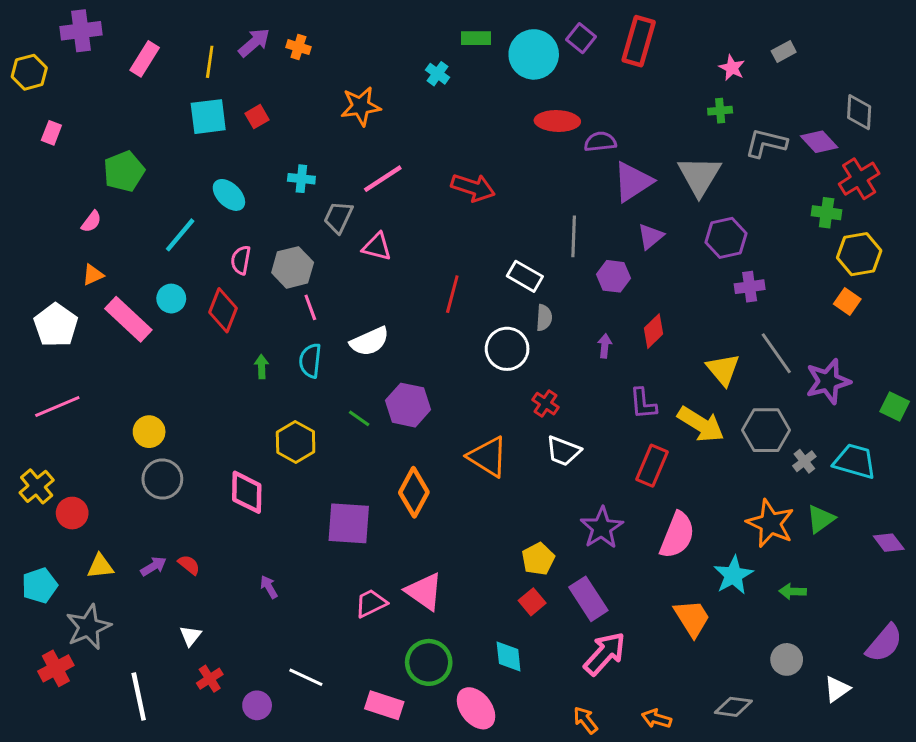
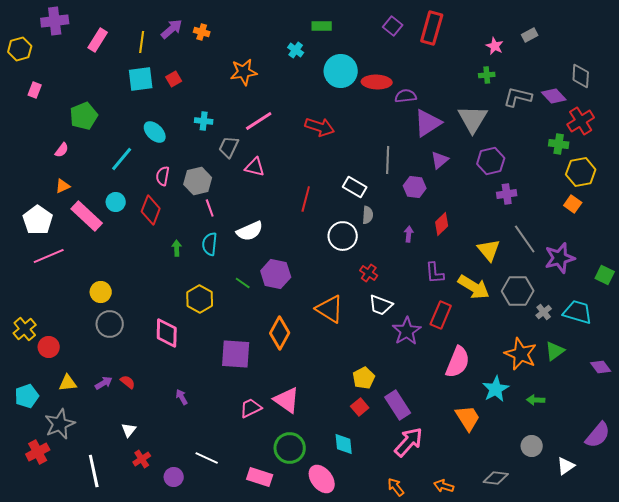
cyan circle: (534, 54) -> (341, 71), moved
pink line: (57, 407) -> (49, 256), moved
purple star: (602, 528) -> (407, 331), moved

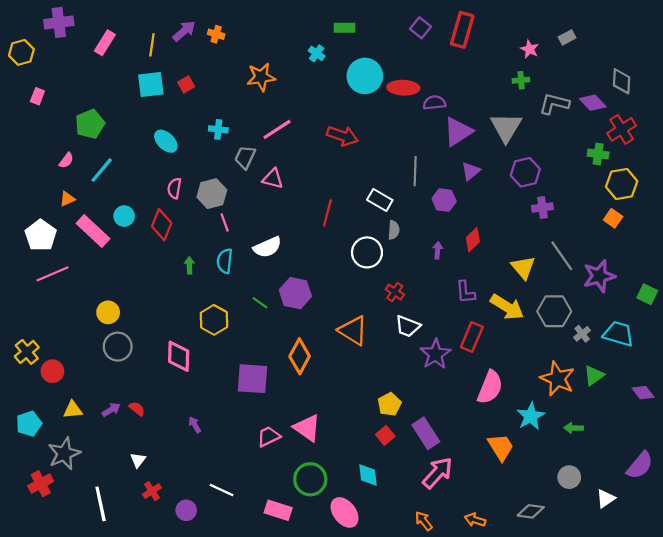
cyan line: (122, 159) -> (102, 170), moved

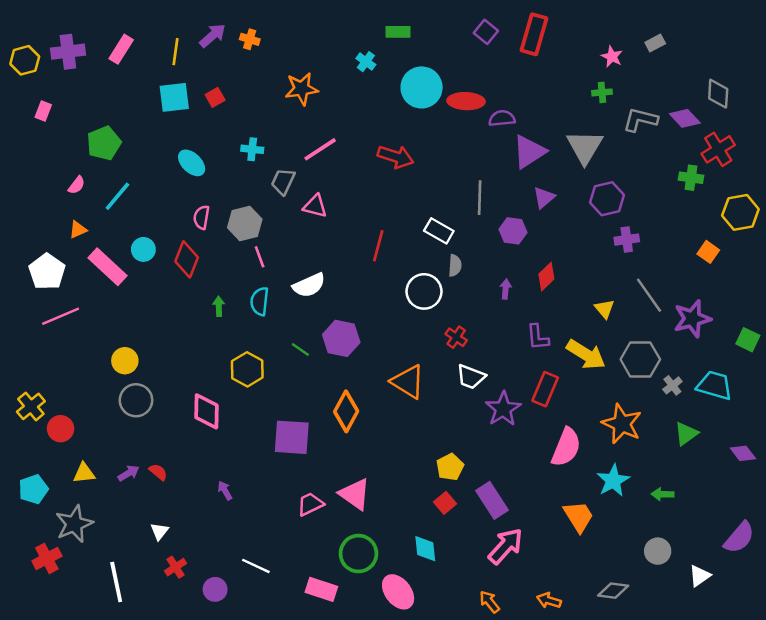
purple cross: (59, 22) -> (68, 52), moved
yellow hexagon: (622, 184) -> (740, 212), moved
yellow triangle: (523, 267) -> (604, 309), size x0.7
orange star: (557, 379) -> (622, 424), moved

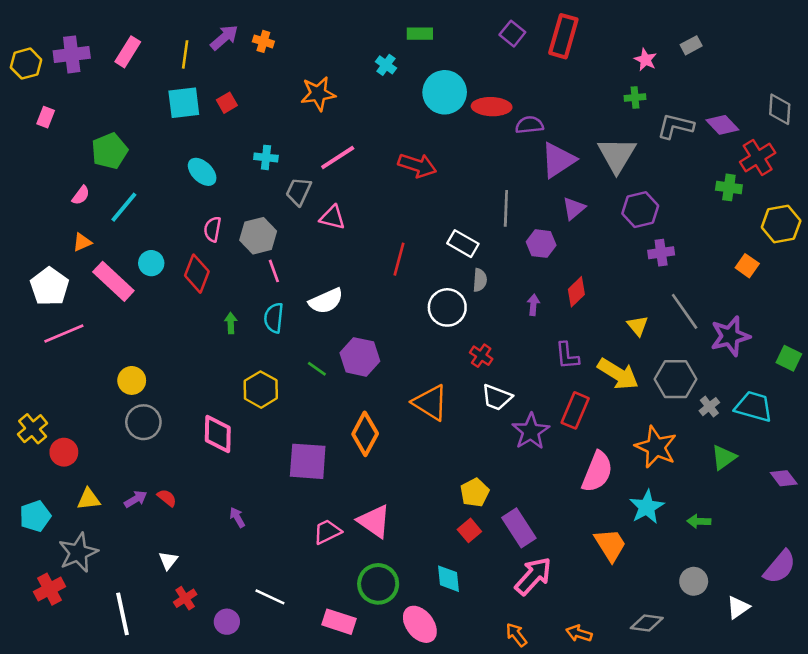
gray diamond: (718, 94) -> (780, 109), moved

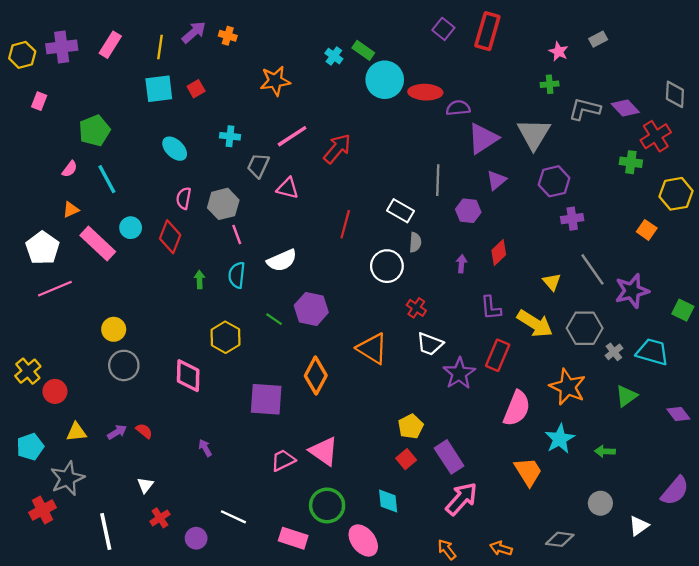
green rectangle: (420, 34) -> (363, 50), moved, turned 35
red arrow: (417, 165) -> (337, 149), moved, turned -68
cyan line: (124, 207) -> (107, 179), turned -68

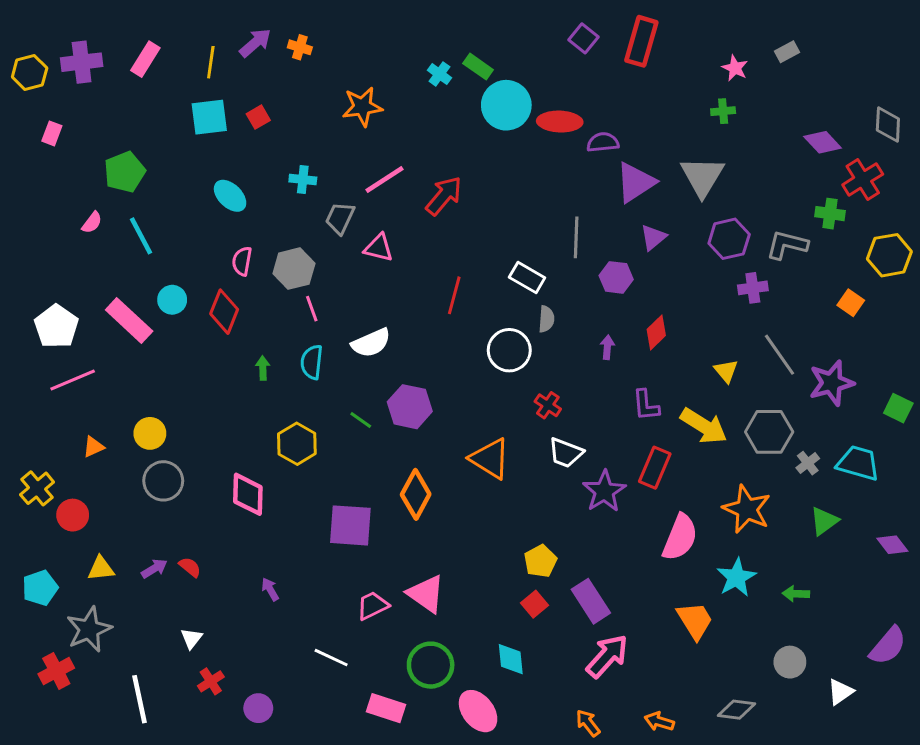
gray L-shape: (585, 109) -> (787, 245), moved
orange triangle: (71, 210) -> (93, 447), moved
white line: (233, 517) -> (331, 658), moved

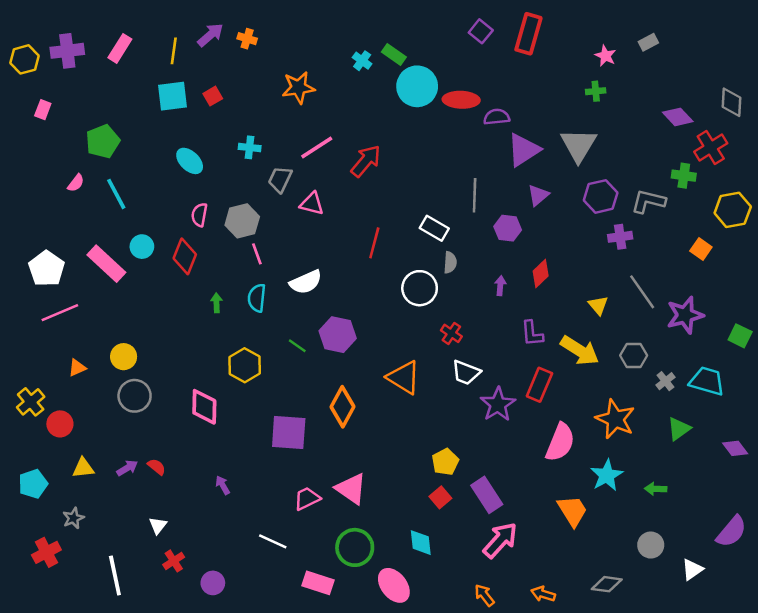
gray hexagon: (769, 432) -> (634, 355), size x0.7
gray star: (89, 629) -> (73, 518), size x0.6

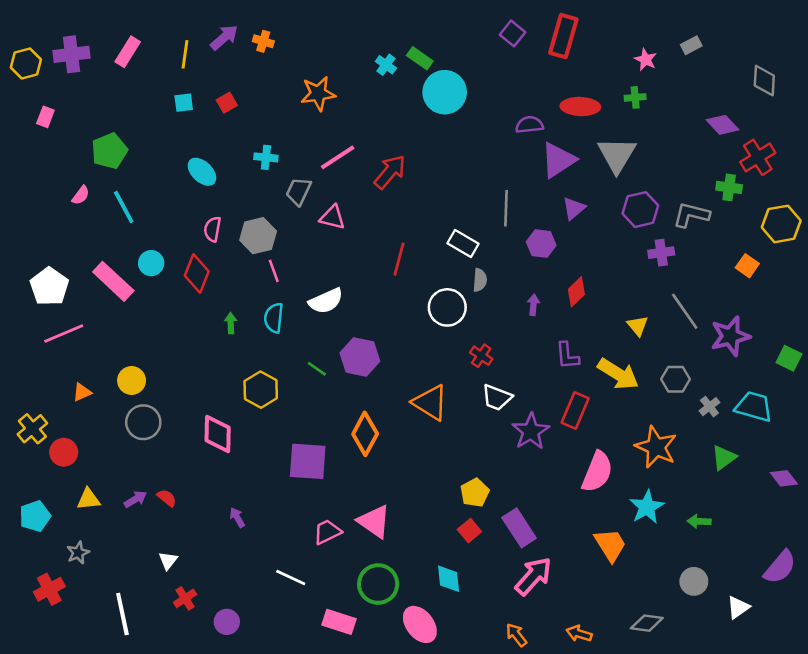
cyan square: (172, 96) -> (184, 103), size x0.6
red ellipse: (461, 100) -> (580, 107), moved
gray diamond: (731, 102) -> (764, 80), moved

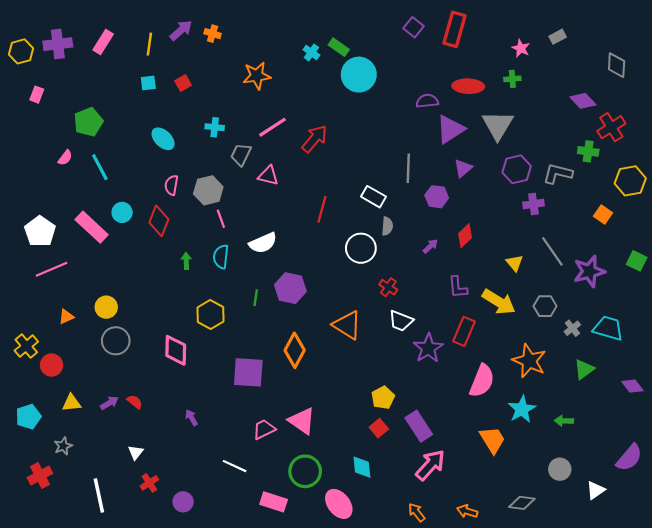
purple arrow: (533, 305) -> (430, 246), turned 42
green square: (789, 358) -> (637, 261), moved
green line: (317, 369) -> (256, 298), turned 63

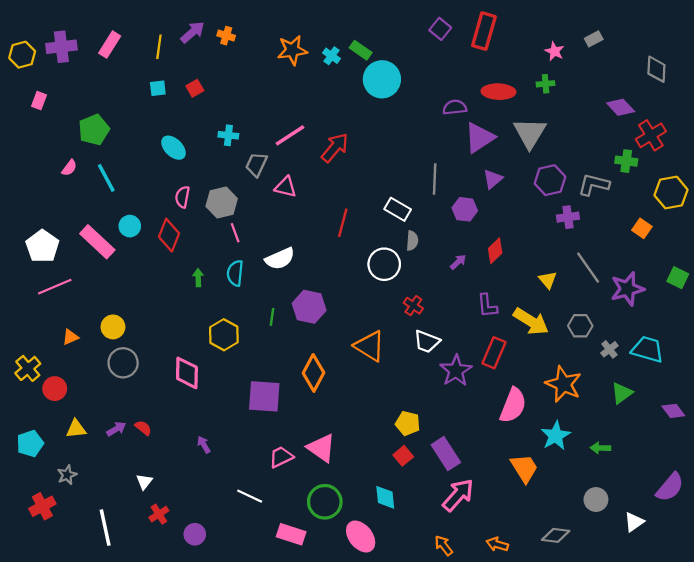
orange star: (257, 76) -> (292, 50), moved
yellow pentagon: (383, 398) -> (408, 423), turned -30

